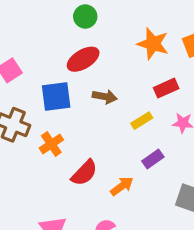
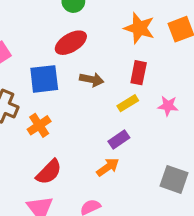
red rectangle: (166, 88) -> (139, 73), moved, turned -55
purple rectangle: (153, 159) -> (119, 140), moved
red semicircle: (84, 173) -> (49, 172), moved

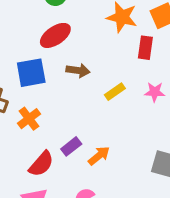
red rectangle: (139, 73) -> (145, 48), moved
purple rectangle: (119, 140) -> (71, 146), moved

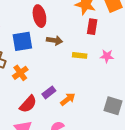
red ellipse: (55, 35) -> (39, 16), turned -70
red rectangle: (145, 48) -> (92, 27), moved
yellow rectangle: (115, 92) -> (80, 55), turned 40

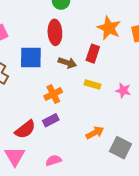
red rectangle: (92, 27) -> (93, 54), moved
orange cross: (20, 73) -> (53, 94), moved
orange arrow: (68, 99) -> (95, 133), moved

